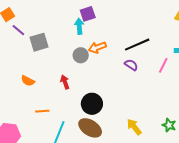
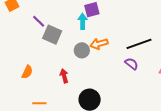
purple line: (18, 30) -> (39, 21), moved
gray square: (39, 42) -> (52, 35), moved, turned 36
orange semicircle: (28, 81) -> (27, 72), turned -96

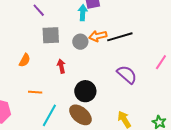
gray square: (52, 35) -> (51, 35), moved, turned -30
black line: (139, 44) -> (120, 37), moved
purple semicircle: (131, 64) -> (127, 74), moved, size x1.5

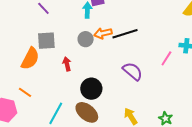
gray square: (51, 35) -> (46, 41), moved
orange semicircle: (25, 60) -> (30, 59), size x1.6
orange line: (35, 92) -> (25, 92), moved, turned 32

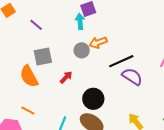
black line: (125, 34) -> (121, 61), moved
orange semicircle: (30, 59) -> (29, 76), turned 130
red arrow: (67, 64) -> (66, 77), turned 64

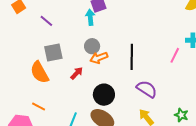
orange arrow: (98, 42) -> (99, 58), moved
black line: (121, 61) -> (132, 57), turned -65
purple semicircle: (132, 77) -> (147, 89), moved

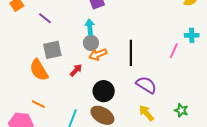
cyan arrow: (90, 17) -> (90, 27), moved

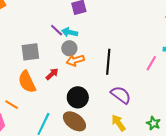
purple line: (45, 18) -> (57, 30), moved
cyan arrow: (90, 27) -> (70, 32), turned -77
orange semicircle: (39, 70) -> (27, 82), moved

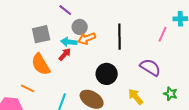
cyan arrow: (70, 32) -> (69, 42), moved
purple semicircle: (121, 95) -> (150, 67), moved
black circle: (78, 97) -> (107, 74), moved

